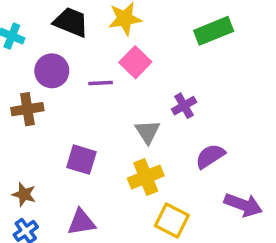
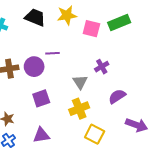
pink square: (135, 62) -> (91, 29), moved, turned -30
purple circle: (52, 71) -> (34, 67), moved
purple square: (81, 160) -> (41, 98), turned -36

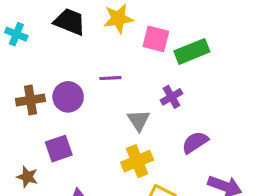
green rectangle: (119, 23) -> (192, 51), moved
purple line: (53, 53) -> (110, 78), moved
purple square: (41, 98) -> (59, 149), moved

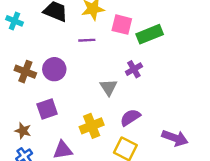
purple line: (110, 78) -> (87, 40), moved
brown cross: (30, 100) -> (25, 72), turned 30
purple semicircle: (195, 142) -> (130, 117), moved
yellow cross: (137, 161) -> (92, 126), moved

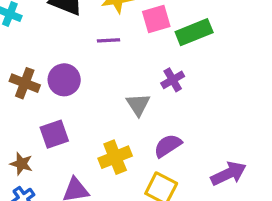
pink square: (122, 25) -> (156, 19), turned -30
purple arrow: (175, 138) -> (229, 174), turned -45

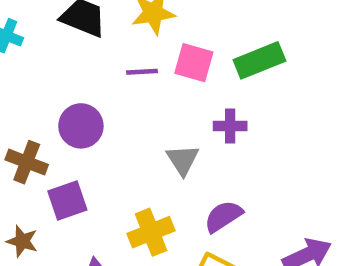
pink square: (156, 19) -> (194, 63), moved, turned 32
purple cross: (173, 80) -> (230, 126), turned 30
brown cross: (25, 83) -> (27, 162), moved

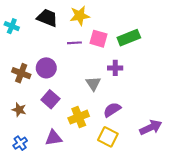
brown cross: (27, 162) -> (21, 73), moved
purple square: (67, 201) -> (50, 99), moved, turned -30
brown star: (22, 241) -> (19, 110), moved

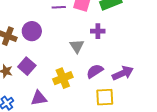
purple square: (50, 99) -> (27, 66), moved
purple arrow: (151, 127) -> (123, 73), moved
yellow square: (108, 137) -> (105, 97), moved, turned -30

